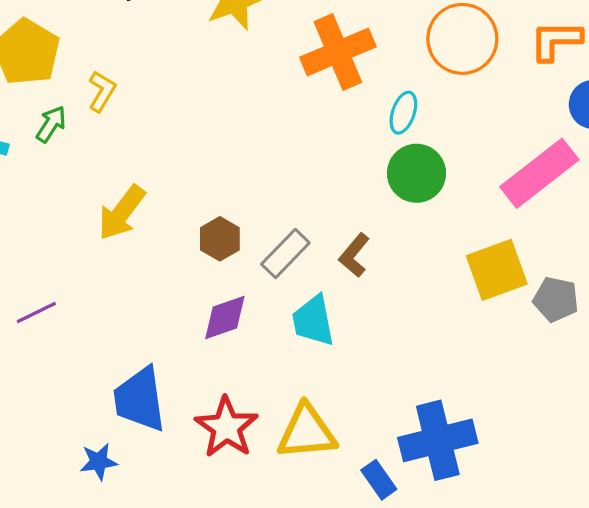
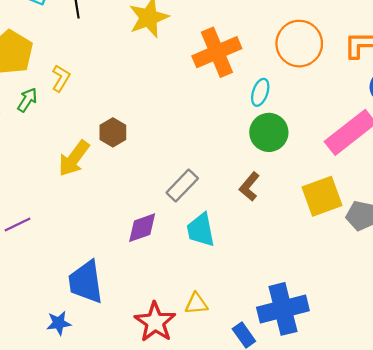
brown hexagon: (220, 239) -> (113, 132), moved
brown L-shape: (354, 255) -> (249, 187), moved
red star: (226, 427) -> (155, 322), moved
yellow triangle: (307, 432) -> (196, 304), size x0.6

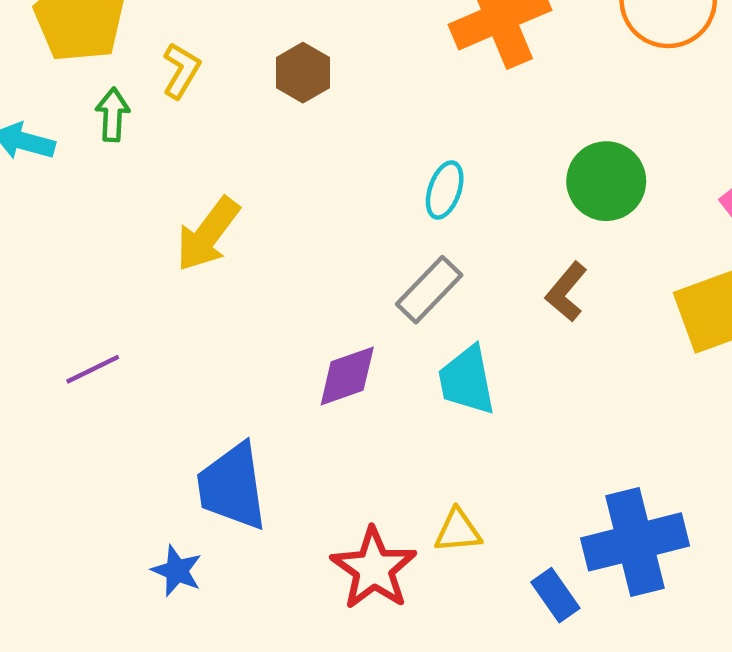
cyan ellipse: (260, 92) -> (445, 190), moved
green arrow: (27, 100) -> (113, 115), turned -30
brown hexagon: (113, 132) -> (303, 73), moved
blue star: (59, 323) -> (177, 571), turned 30

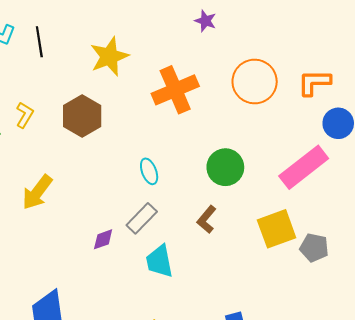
brown hexagon: (303, 73) -> (82, 116), size x1.5
cyan ellipse: (445, 190) -> (149, 171), turned -40
purple diamond: (347, 376) -> (103, 239), moved, size x0.7

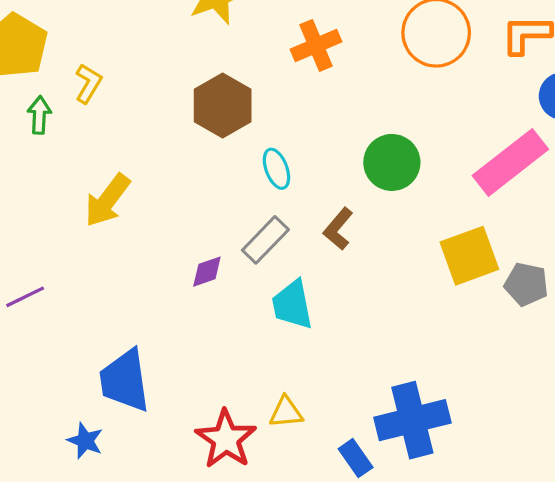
orange cross: (175, 90) -> (316, 45), size x0.7
brown hexagon: (82, 116) -> (223, 106), moved
brown L-shape: (207, 219) -> (338, 229), moved

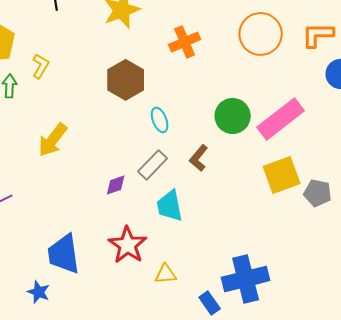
pink rectangle: (510, 162) -> (281, 119), moved
red star: (226, 439) -> (128, 245), moved

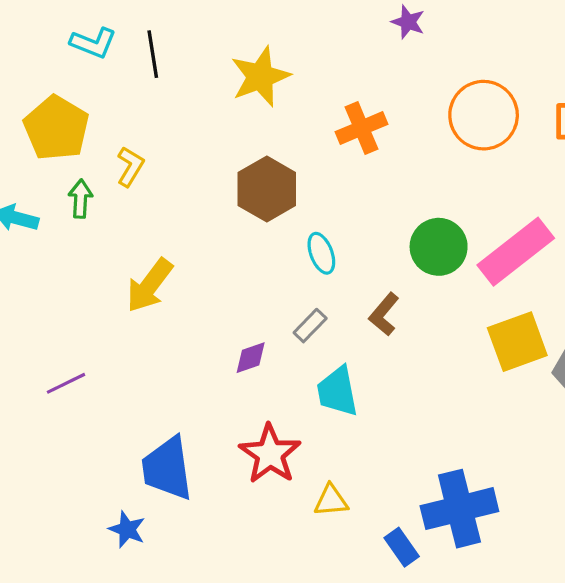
gray rectangle: (153, 165) -> (310, 326), size x0.7

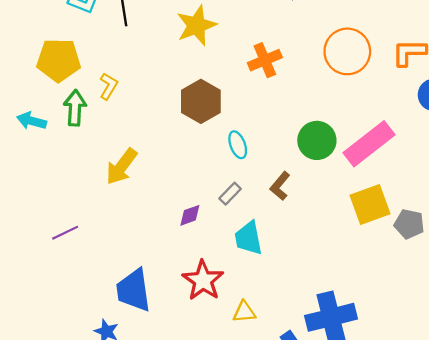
yellow pentagon: (56, 128) -> (59, 60), turned -30
green arrow: (80, 199) -> (75, 108), size x1.4

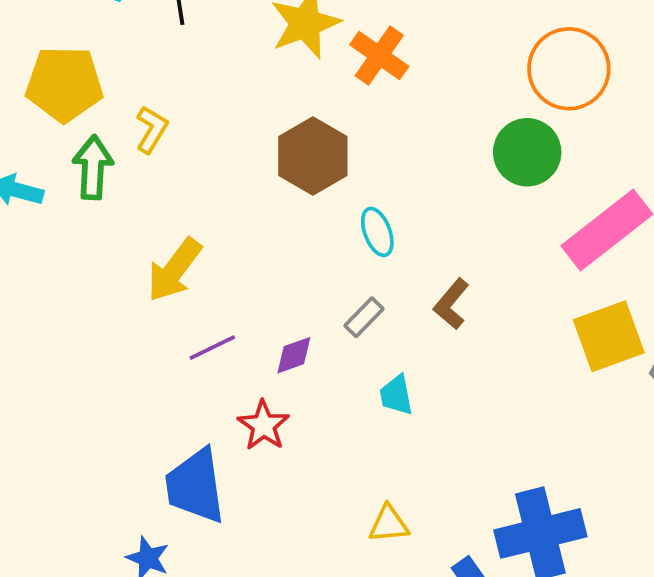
orange cross: (265, 60) -> (379, 56), moved, turned -32
green circle: (317, 140) -> (527, 152), moved
purple line: (65, 233) -> (212, 348), moved
cyan trapezoid: (249, 238) -> (396, 395), size x0.7
red star: (203, 280) -> (264, 425), moved, size x0.7

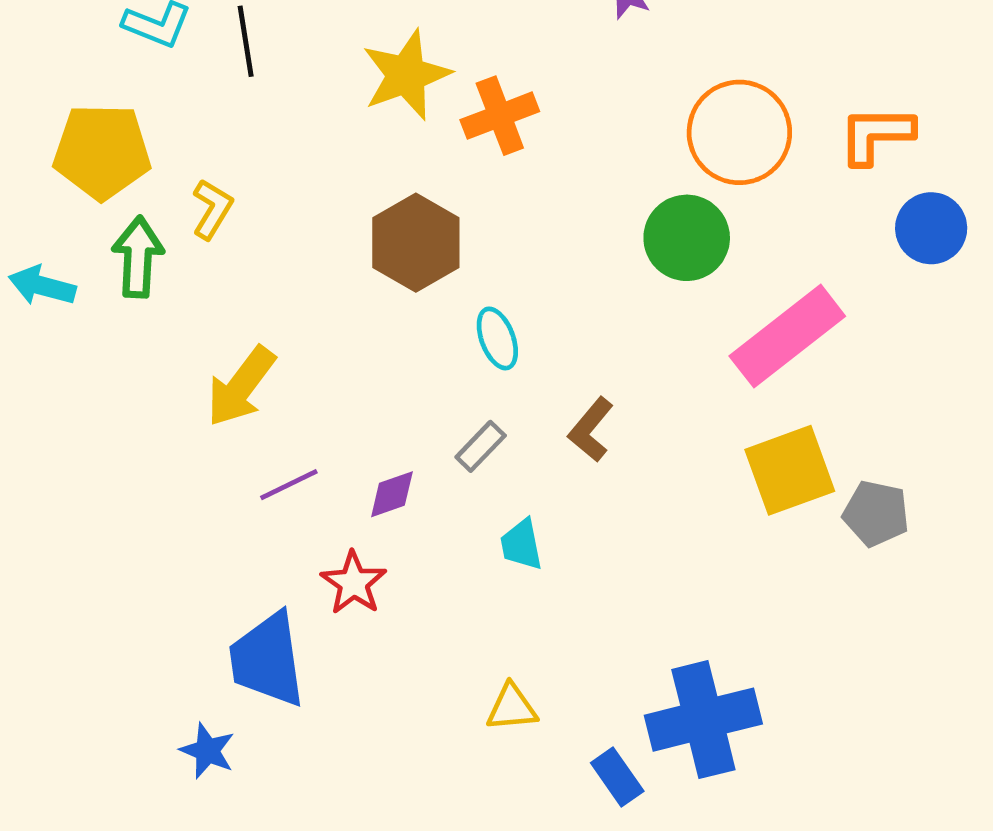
orange cross: (379, 56) -> (500, 116), turned 34

